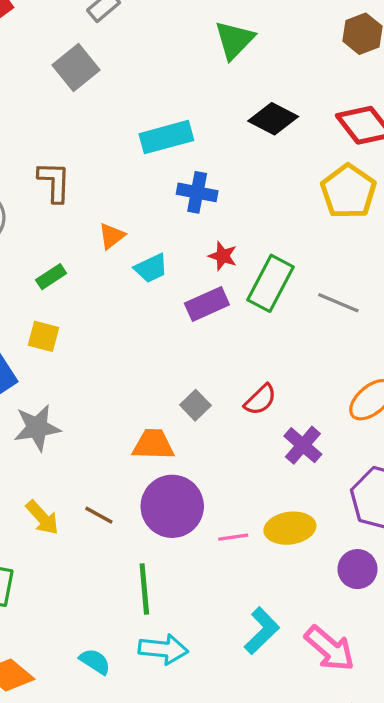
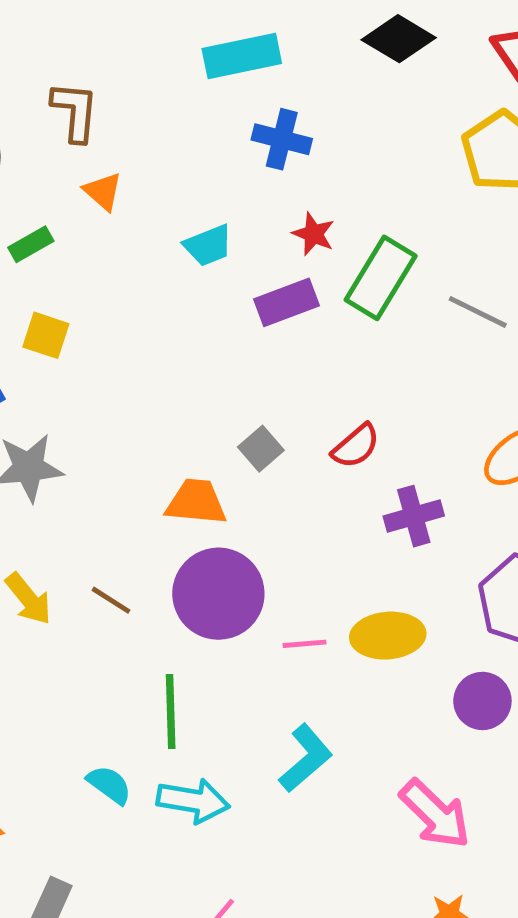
orange triangle: (112, 236) -> (103, 191), moved, turned -44
green rectangle: (51, 277) -> (31, 244), moved
purple cross: (303, 445) -> (414, 516), turned 30
cyan L-shape: (262, 631) -> (306, 758), moved
cyan semicircle: (95, 661) -> (109, 785), moved

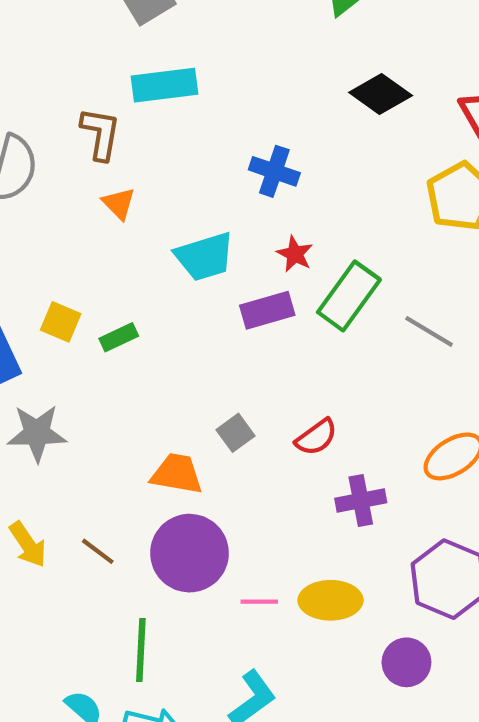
cyan rectangle: (242, 56) -> (165, 85), moved
green rectangle: (31, 244) -> (119, 337), moved
cyan trapezoid: (208, 245) -> (205, 257), size x1.4

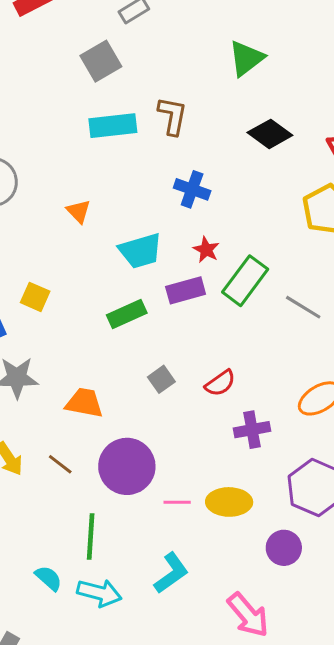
brown L-shape: (101, 134) -> (172, 116), moved
green rectangle: (119, 337) -> (127, 314), moved, size x1.4
orange trapezoid: (177, 474) -> (84, 403), moved

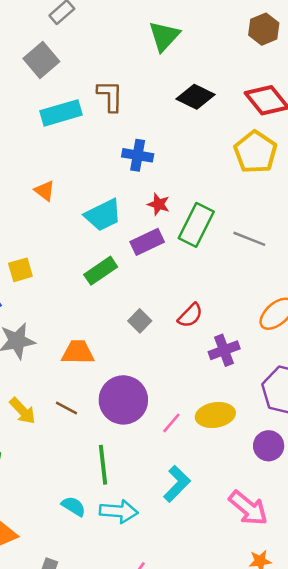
yellow square: (35, 297) -> (20, 270), turned -30
pink line: (177, 502) -> (171, 423), turned -40

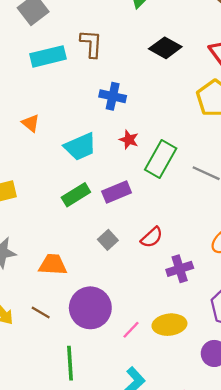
purple rectangle: (147, 242) -> (117, 192), moved

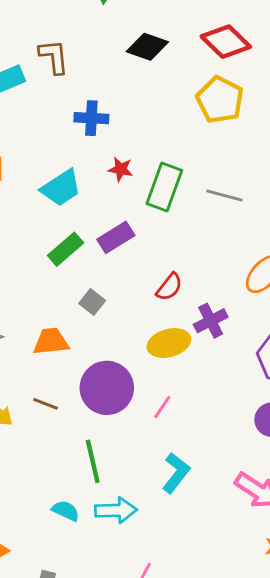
gray square: (108, 240) -> (92, 302), moved
yellow ellipse: (169, 325) -> (169, 343), moved

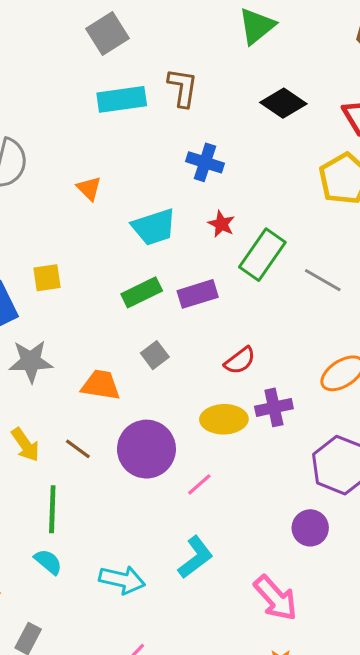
green line: (93, 461) -> (52, 509), moved
cyan semicircle: (66, 511) -> (48, 562), moved

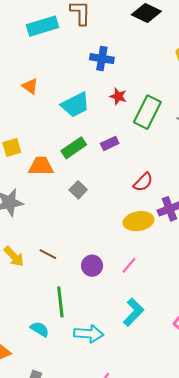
purple rectangle: (198, 294) -> (110, 143), size x0.7
gray square: (155, 355) -> (78, 190), moved
orange trapezoid: (101, 385) -> (41, 166), moved
purple circle: (146, 449) -> (92, 266), moved, size x0.6
green line: (52, 509) -> (60, 302), moved

